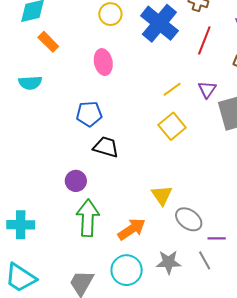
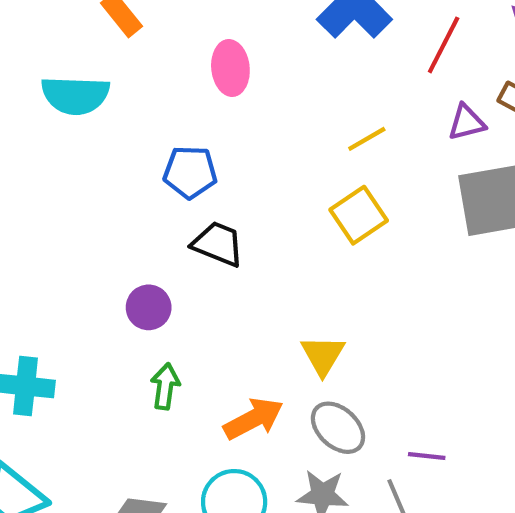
cyan semicircle: (30, 83) -> (75, 95), size x1.4
purple triangle: (207, 89) -> (467, 122), moved, turned 36
green arrow: (88, 218) -> (165, 386), size x0.6
gray ellipse: (189, 219) -> (338, 428), moved

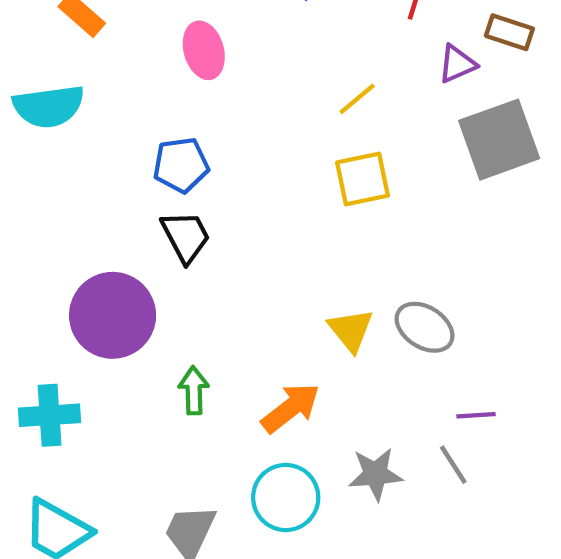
yellow square: (359, 215) -> (362, 179), turned 32
black trapezoid: (218, 244) -> (186, 236), moved, turned 50
purple circle: (149, 307) -> (113, 315), moved, size x1.8
gray ellipse: (338, 428) -> (425, 327), moved

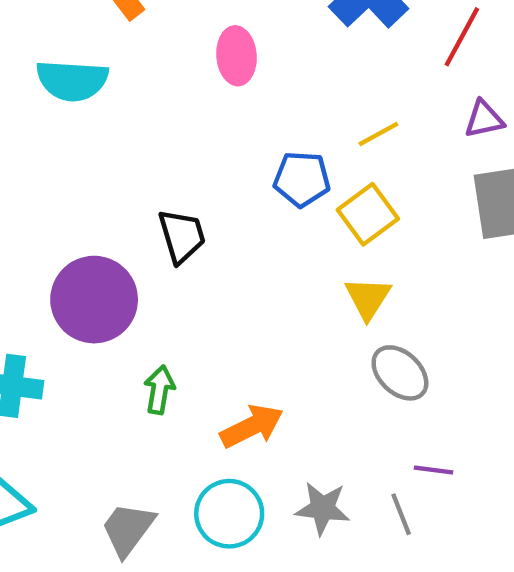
blue pentagon: (181, 165) -> (302, 179), moved
yellow square: (362, 179) -> (368, 214), turned -36
yellow triangle: (351, 330) -> (368, 298), moved

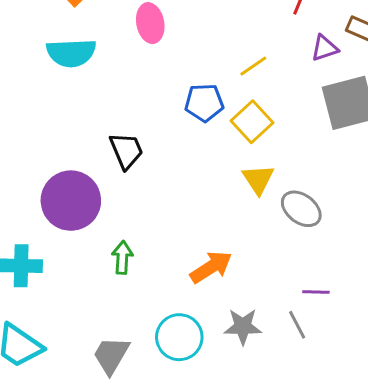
cyan semicircle: (72, 80) -> (71, 53), moved
gray ellipse: (400, 373) -> (301, 209), moved
orange arrow: (252, 426) -> (211, 267), moved

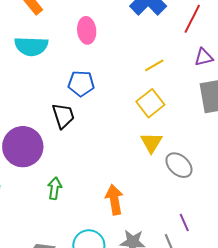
blue pentagon: (204, 103) -> (81, 84), moved
orange arrow: (211, 267) -> (114, 200), turned -72
purple line: (316, 292) -> (184, 223), turned 60

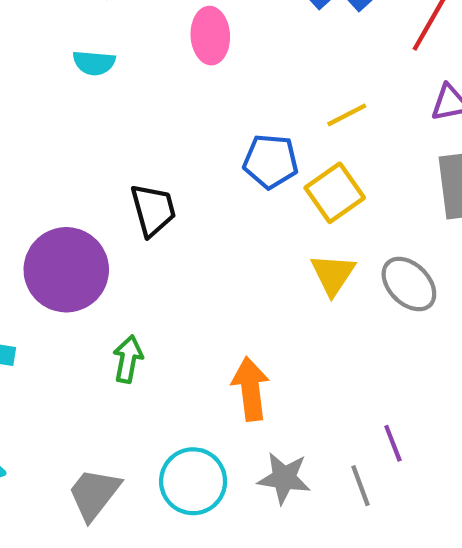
cyan semicircle: (31, 46) -> (94, 63), size x0.6
blue pentagon: (81, 84) -> (271, 161), moved
gray ellipse: (179, 165) -> (409, 284), moved

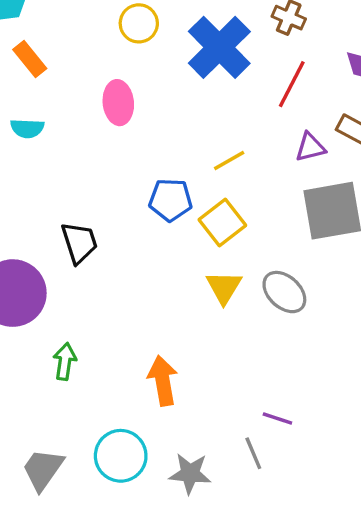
purple line: (393, 443) -> (277, 419), turned -48
gray star: (284, 478) -> (190, 474), moved

